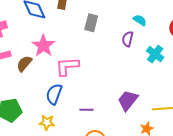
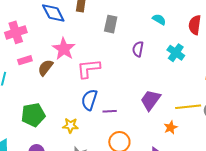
purple semicircle: (128, 39) -> (138, 49), moved
blue semicircle: (54, 94) -> (89, 100), moved

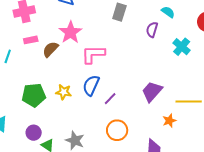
purple semicircle: (138, 49) -> (152, 30), moved
purple line: (110, 111) -> (110, 99), turned -48
yellow star: (70, 125) -> (64, 92), moved

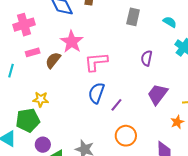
gray rectangle: (119, 12) -> (133, 17), moved
cyan semicircle: (168, 12) -> (170, 22), moved
purple semicircle: (152, 30) -> (147, 58), moved
yellow star: (64, 92) -> (41, 99), moved
green pentagon: (34, 95) -> (28, 120), moved

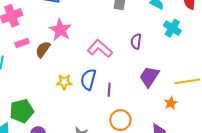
pink L-shape: (96, 62) -> (100, 49), moved, turned 50
yellow star: (41, 99) -> (64, 82), moved
purple line: (116, 105) -> (109, 90), turned -32

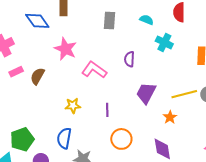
pink star: (60, 30) -> (66, 49), moved
blue semicircle: (88, 79) -> (64, 138), moved
yellow star: (64, 82) -> (73, 106), moved

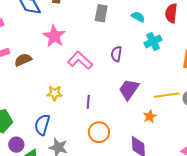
cyan cross: (164, 42) -> (153, 41), turned 30
brown semicircle: (37, 76) -> (23, 60), turned 30

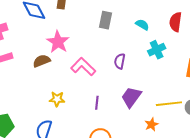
brown semicircle: (23, 60) -> (42, 61), moved
purple line: (88, 102) -> (97, 103), moved

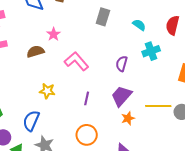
pink star: (58, 42) -> (53, 34), size x0.6
purple semicircle: (120, 61) -> (122, 64), moved
orange star: (151, 124) -> (128, 118), moved

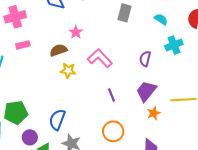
yellow star: (47, 91) -> (68, 71), moved
purple line: (87, 98) -> (112, 95), turned -32

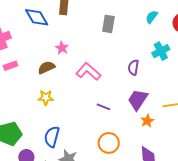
cyan semicircle: (161, 19) -> (152, 17), moved, turned -80
yellow star: (68, 71) -> (46, 98), moved
purple line: (112, 95) -> (104, 107), turned -40

